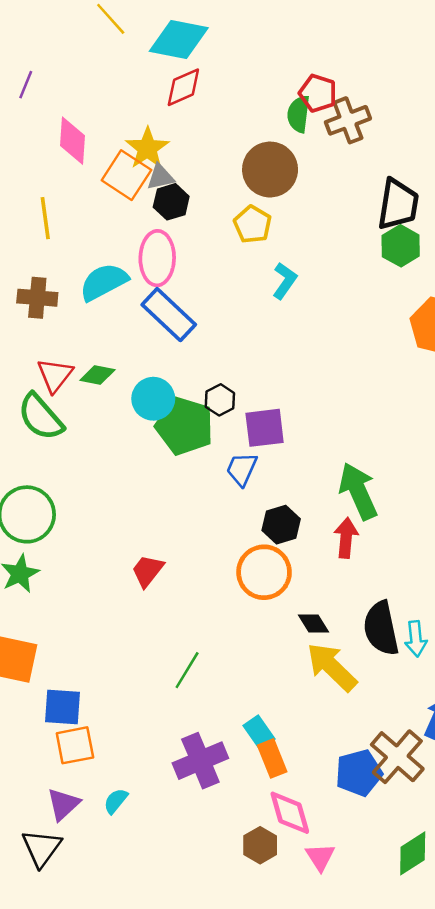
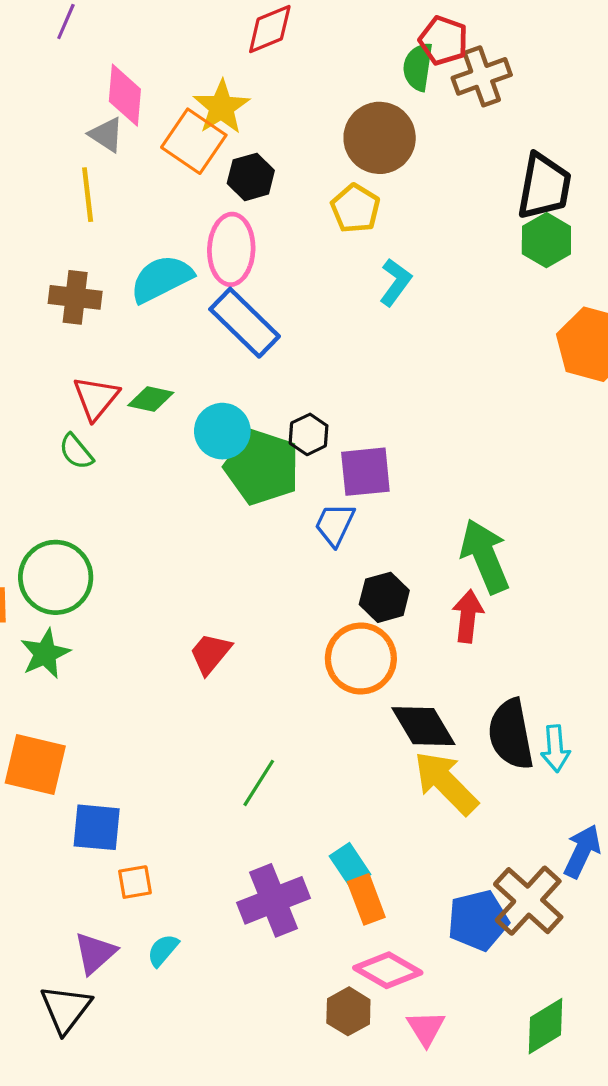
gray triangle: (160, 177) -> (106, 135), moved, turned 44
green semicircle: (41, 417) -> (76, 452), size x0.6
black diamond: (313, 623) -> (423, 726), size x1.6
orange square: (75, 745) -> (135, 882), moved, size x0.7
pink diamond: (290, 813) -> (388, 970), turned -45

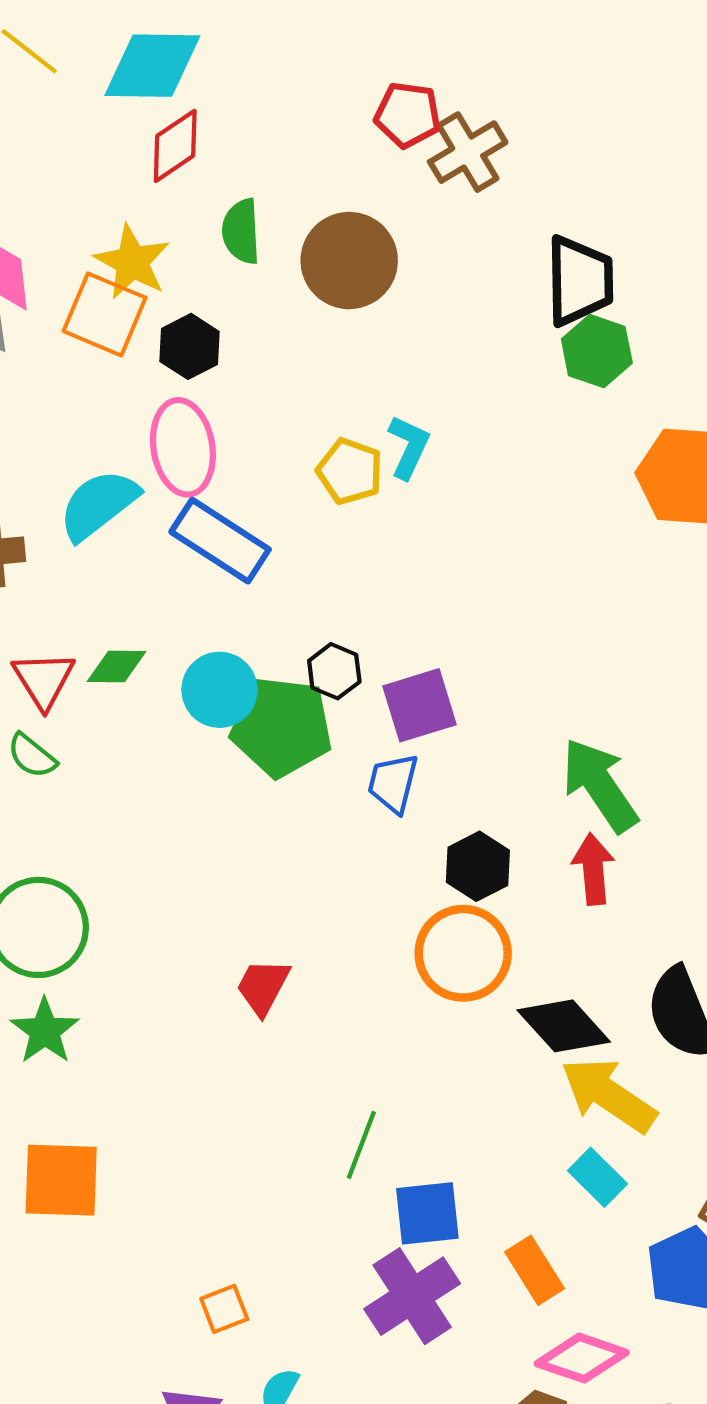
green semicircle: (418, 67) -> (241, 231), moved
yellow pentagon: (355, 208) -> (350, 471), moved
blue square: (97, 827) -> (427, 1213), moved
cyan rectangle: (350, 865) -> (598, 1177), moved

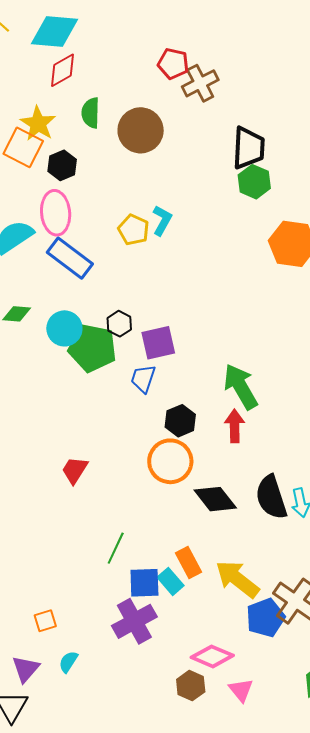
yellow arrow: (609, 1095) -> (237, 579), moved
cyan rectangle: (598, 1177) -> (170, 581), moved
orange rectangle: (535, 1270) -> (188, 562), moved

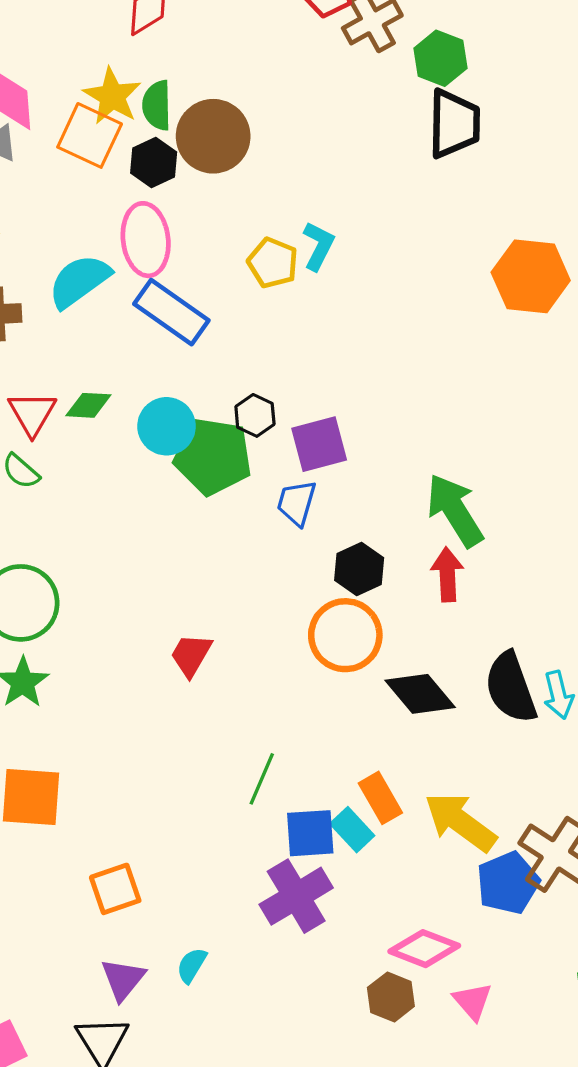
green semicircle: (91, 113) -> (157, 105), moved
brown circle: (141, 130) -> (213, 136), moved
green hexagon: (254, 182) -> (440, 58), moved
orange square: (45, 621) -> (115, 889), moved, size x1.4

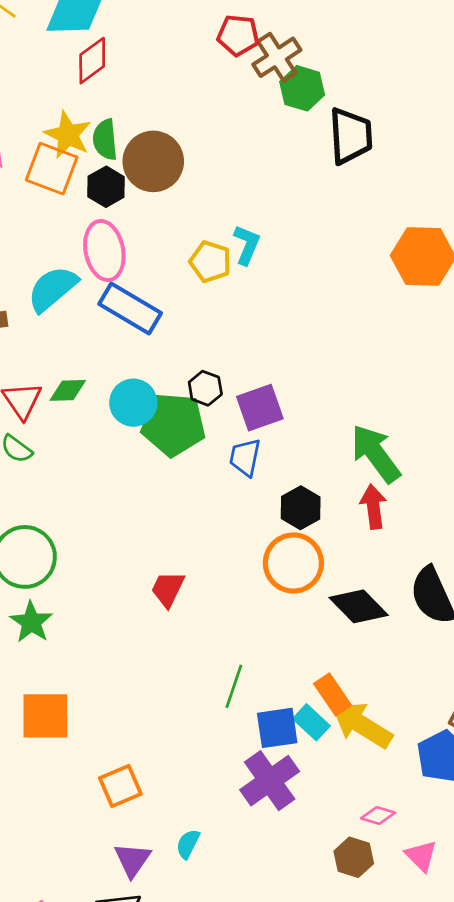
green hexagon: (440, 58) -> (302, 88), moved
yellow arrow: (460, 822) -> (362, 725), moved
pink diamond: (424, 949) -> (378, 816), size x0.6

